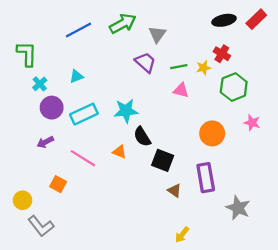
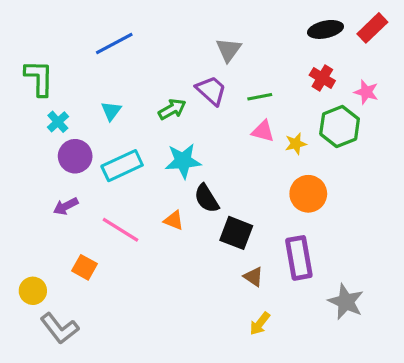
green arrow: (123, 24) -> (172, 109), moved, size x0.7
yellow star: (204, 68) -> (296, 144), moved
cyan triangle: (76, 76) -> (111, 111), turned -32
pink star: (252, 123) -> (366, 92), moved
yellow arrow: (182, 235) -> (260, 324), moved

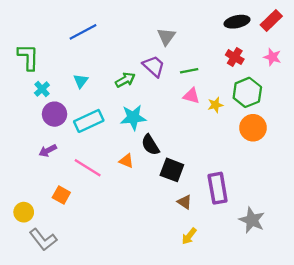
pink star: (366, 92) -> (272, 57), moved
orange circle: (308, 194) -> (253, 128), moved

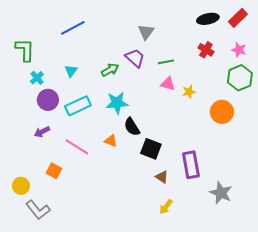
green hexagon: (247, 92) -> (240, 78), moved

